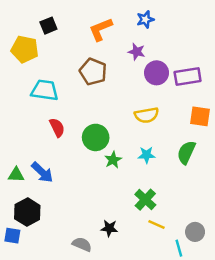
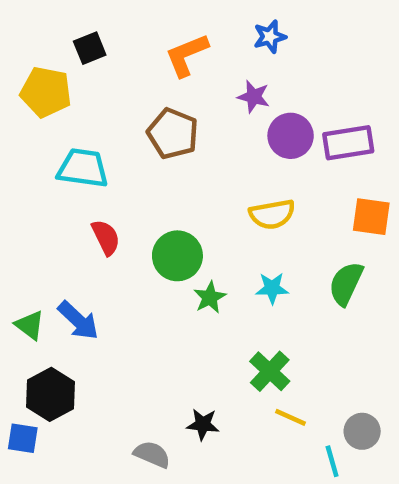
green triangle: (16, 175) -> (30, 325), turned 35

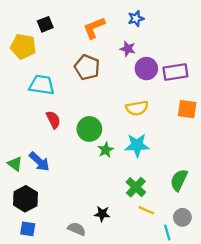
green semicircle: (346, 284) -> (179, 180), moved
cyan star: (272, 288) -> (137, 145), size x1.5
blue square: (23, 438) -> (28, 229), moved

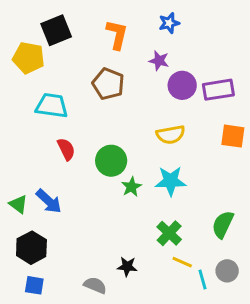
black square: (45, 24) -> (56, 30), size x1.5
orange L-shape: (94, 28) -> (117, 35), turned 125
cyan line: (167, 232) -> (202, 280), moved

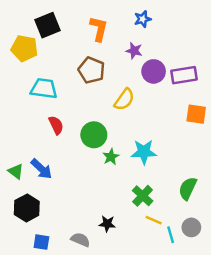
yellow semicircle: (171, 135) -> (124, 99), moved, turned -45
blue square: (34, 285) -> (41, 242), moved

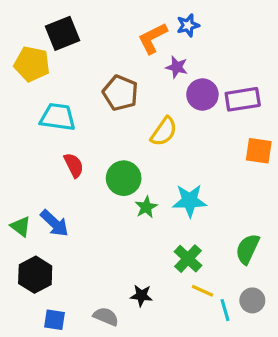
orange L-shape: (99, 29) -> (153, 38), moved, turned -130

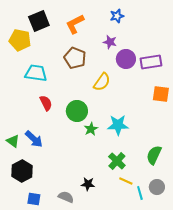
orange L-shape: (153, 38) -> (75, 24), moved

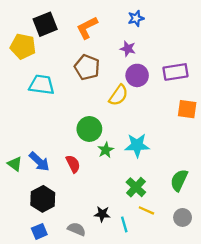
purple circle: (126, 59) -> (137, 75), moved
red semicircle: (46, 103) -> (73, 164), moved
black hexagon: (22, 171) -> (43, 199), moved
cyan line: (140, 193) -> (124, 224), moved
blue square: (34, 199) -> (39, 231), turned -32

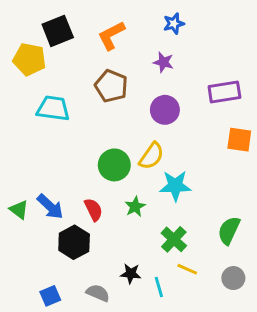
purple circle: (137, 75) -> (165, 110), moved
yellow semicircle: (118, 95) -> (151, 156), moved
green star: (106, 150) -> (135, 207), moved
black hexagon: (43, 199) -> (74, 242), moved

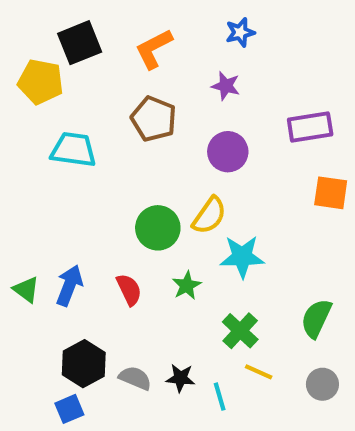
blue arrow: (50, 207) -> (69, 285), turned -112
black hexagon: (74, 242) -> (84, 364), moved
gray semicircle: (98, 293) -> (135, 378), moved

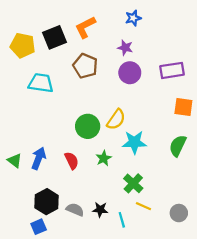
black square: (80, 43) -> (55, 37), moved
purple circle: (228, 152) -> (130, 73), moved
green semicircle: (316, 318) -> (178, 146), moved

